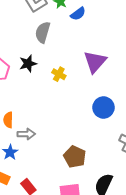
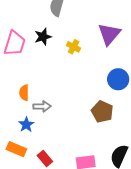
brown pentagon: (75, 157) -> (102, 112), moved

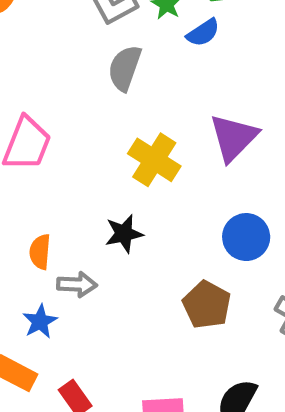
black star: (43, 37) -> (124, 234), moved
yellow cross: (74, 47) -> (154, 160), size x1.6

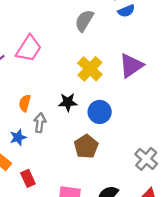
blue circle: (246, 237) -> (100, 112), moved
gray arrow: (77, 284) -> (40, 123), turned -96
brown pentagon: (207, 305) -> (86, 147), moved

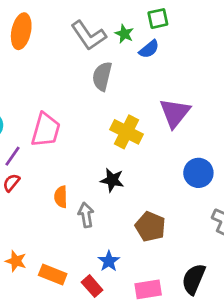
black star: (68, 102) -> (112, 180), turned 30
blue circle: (100, 112) -> (198, 173), moved
blue star: (18, 137) -> (109, 261), moved

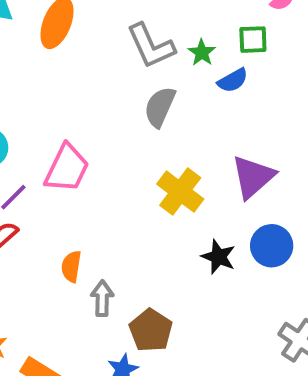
blue circle: (198, 173) -> (272, 246), moved
black star: (112, 180) -> (219, 257), moved
brown pentagon: (150, 227) -> (151, 330), moved

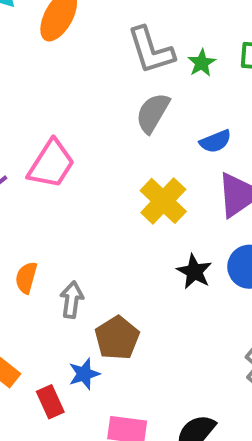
blue semicircle: (233, 80) -> (215, 141), moved
orange semicircle: (71, 266) -> (26, 278), moved

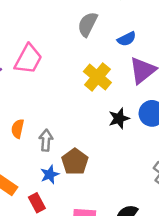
black star: (194, 272) -> (119, 118), turned 30
blue star: (84, 374) -> (50, 174), moved

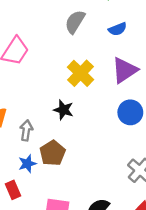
blue semicircle: (127, 39) -> (118, 29), moved
black star: (119, 118) -> (63, 110), moved, turned 30

